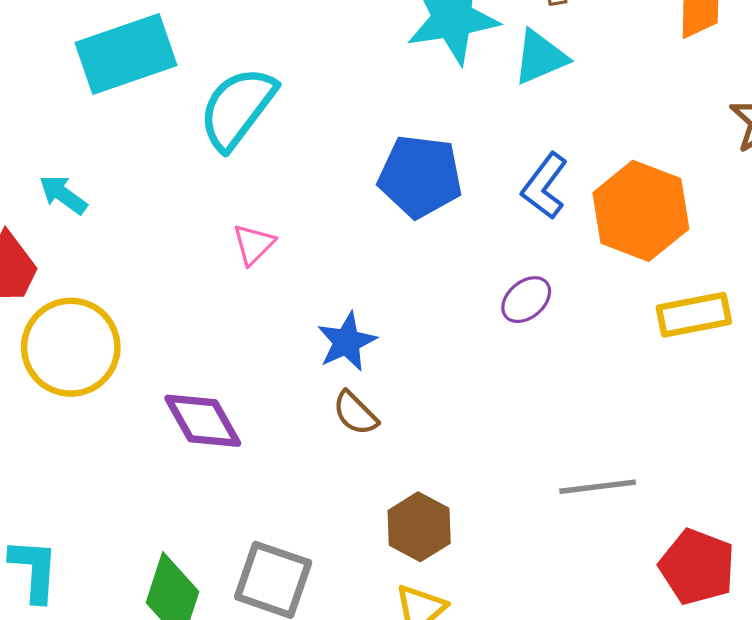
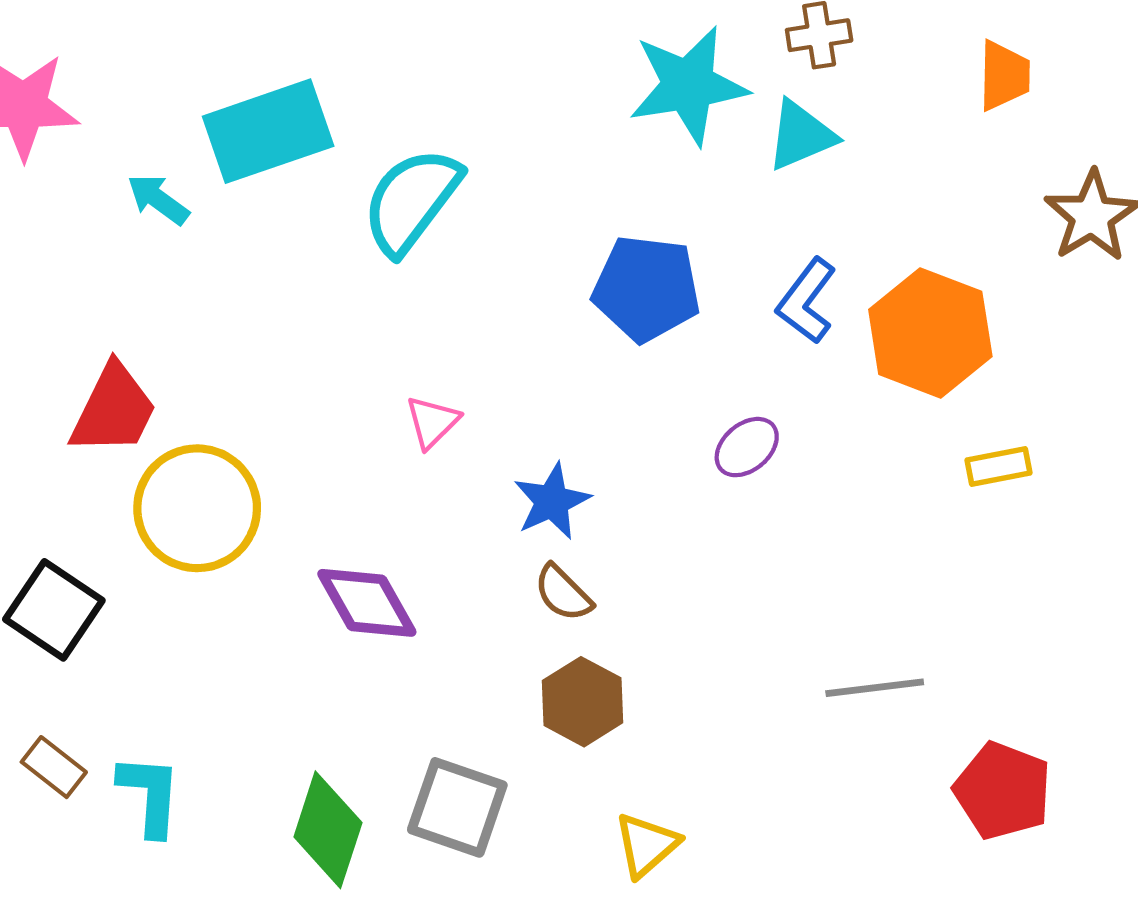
cyan arrow: (63, 195) -> (158, 199), moved
pink triangle: (254, 244) -> (432, 422), moved
purple ellipse: (526, 300) -> (747, 447), moved
yellow rectangle: (694, 315) -> (999, 467), size x0.7
brown hexagon: (419, 527) -> (583, 702), moved

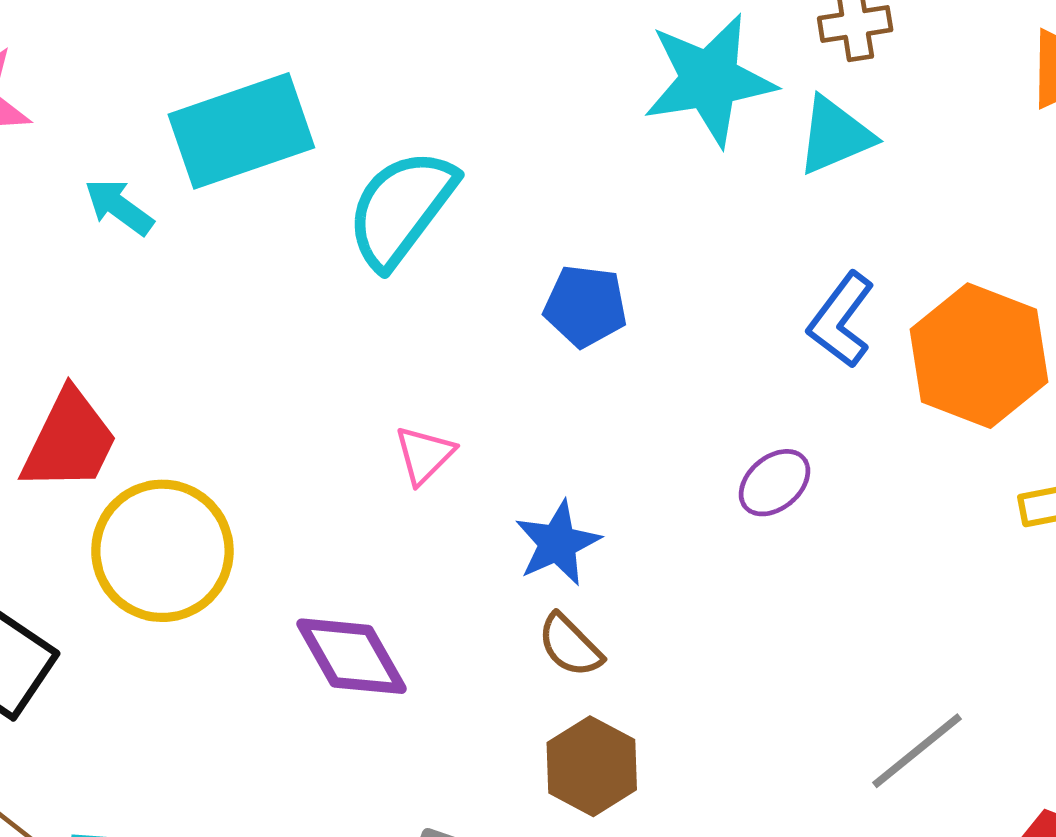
blue pentagon: (647, 288) -> (585, 306), moved, size x0.7
gray line: (875, 688) -> (917, 751), turned -32

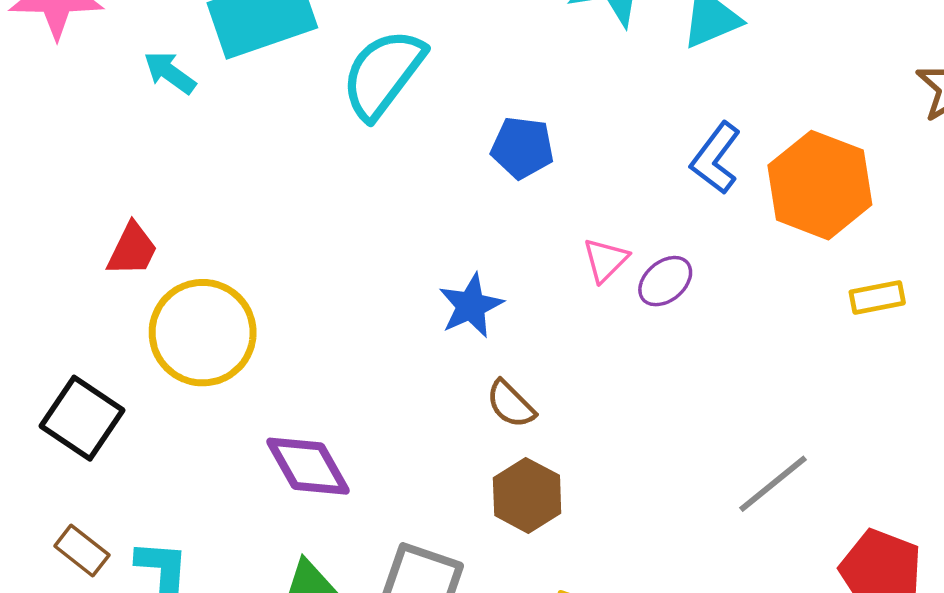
red trapezoid: (69, 441) -> (132, 249), size x0.7
pink triangle: (424, 455) -> (606, 260), moved
blue star: (558, 543) -> (471, 306), moved
purple diamond: (351, 656) -> (308, 466), moved

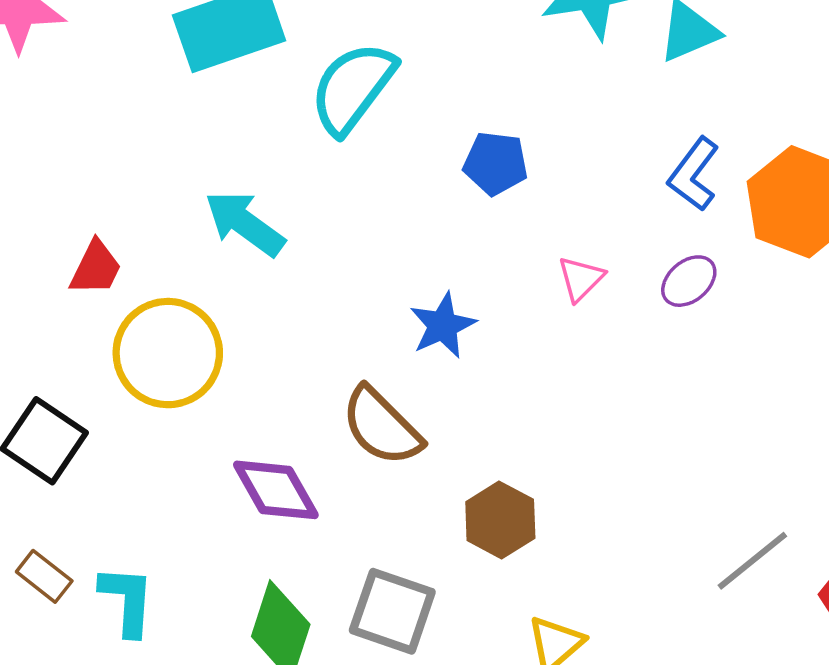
cyan arrow: (170, 73) -> (245, 223), moved, size x1.5
purple ellipse: (665, 281) -> (689, 281), moved
brown semicircle: (511, 404) -> (382, 426), moved, size x1.6
gray line: (773, 484) -> (752, 561), moved

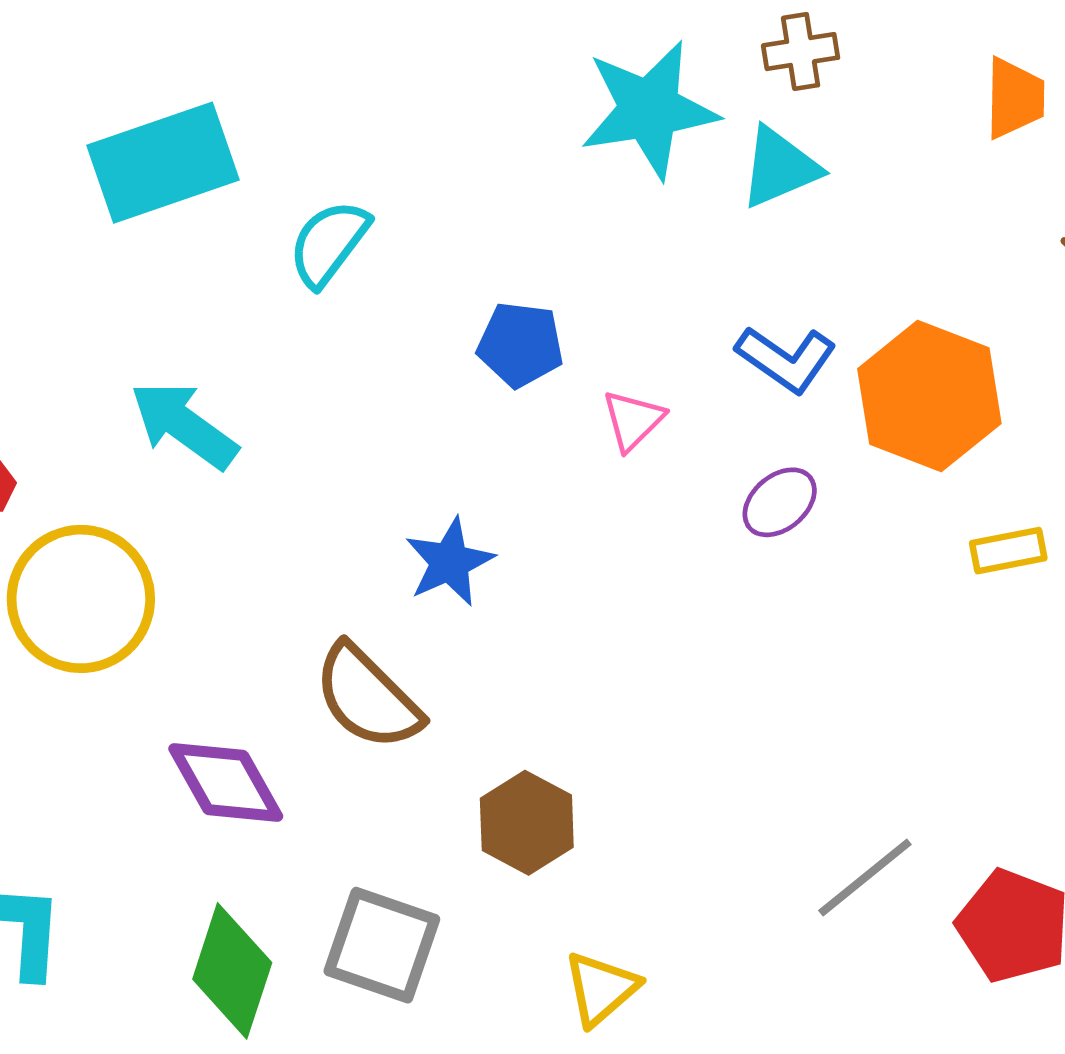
cyan semicircle: (353, 88) -> (329, 243), size x0.7
blue L-shape: (694, 174) -> (786, 359), turned -92
pink triangle: (581, 279) -> (633, 420), moved

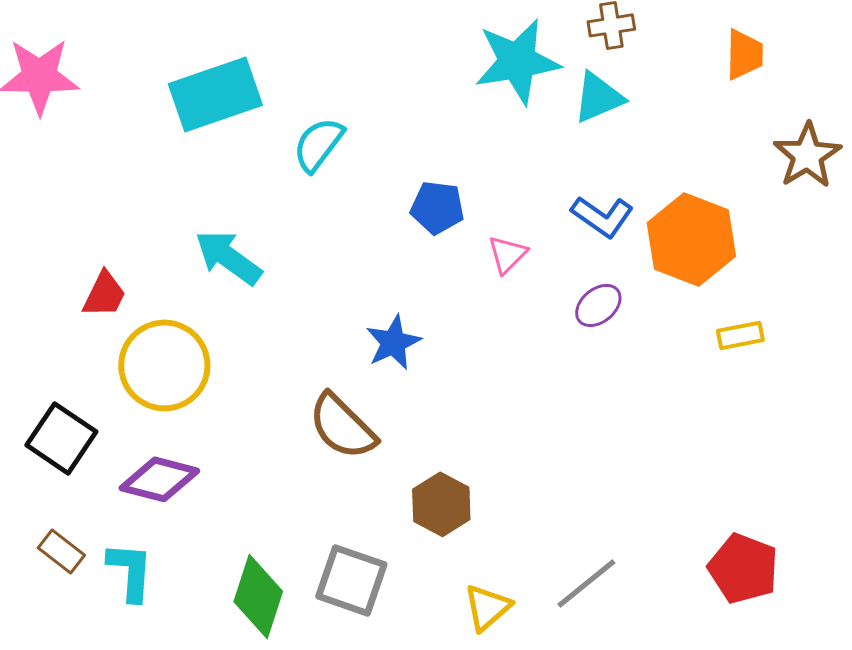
purple diamond: (226, 783) -> (159, 479), moved, turned -46
gray line: (865, 878) -> (586, 583), moved

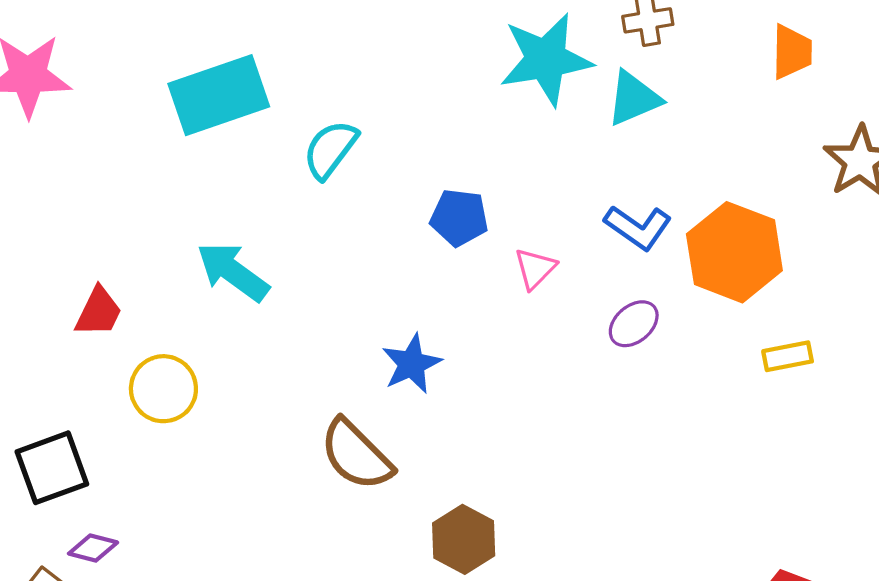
yellow circle: (164, 365) -> (163, 389), size x0.7
black square: (61, 438) -> (52, 468), turned 36
purple diamond: (159, 479) -> (93, 548), moved, size x0.6

